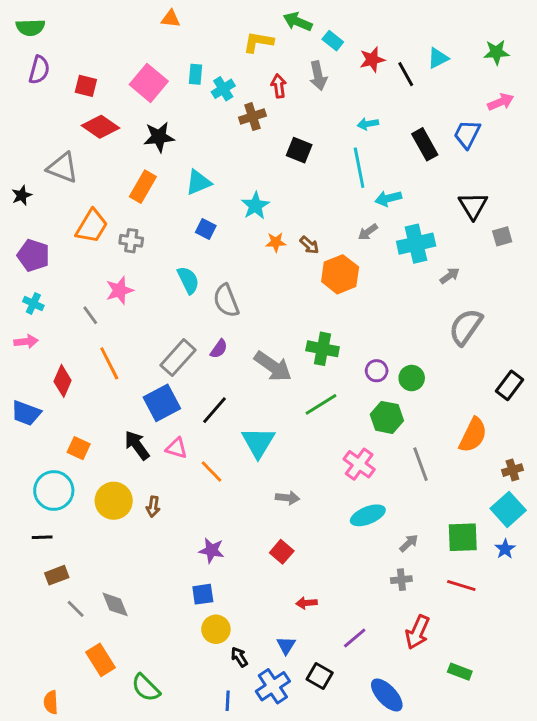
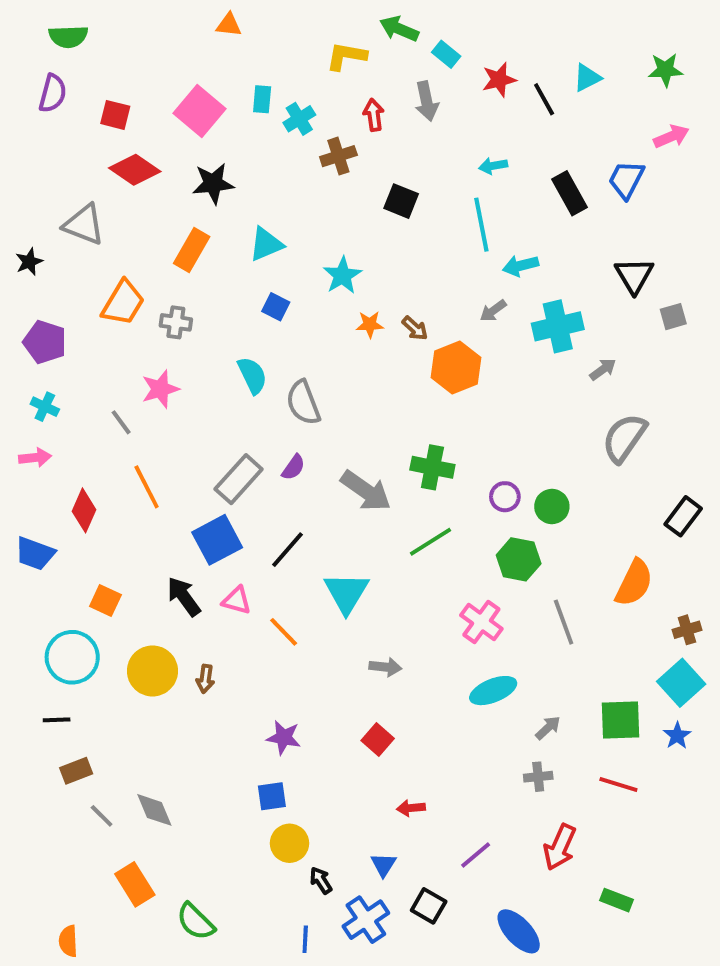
green semicircle: (30, 27) -> (68, 37), moved

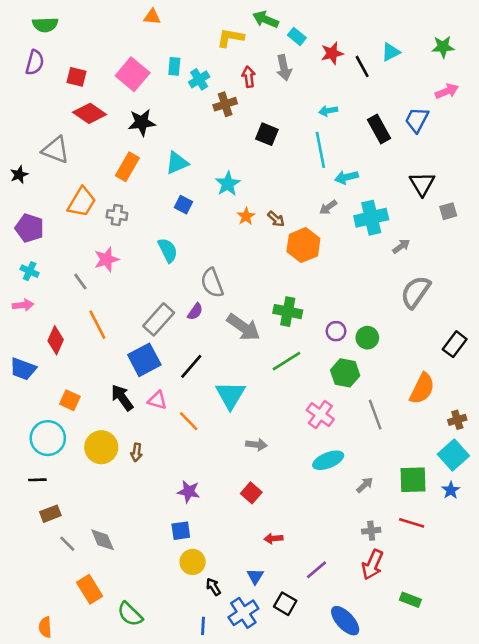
orange star: (370, 324) -> (246, 216), turned -30
gray semicircle: (303, 403) -> (212, 283), moved
gray cross: (538, 777) -> (371, 531), moved

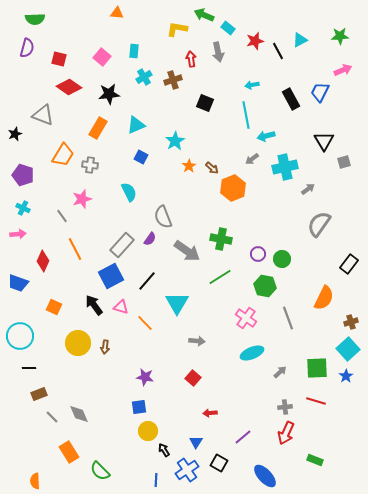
pink square: (133, 74) -> (102, 57), size x0.7
cyan cross: (199, 79) -> (144, 77), moved
cyan circle: (48, 438) -> (20, 336), moved

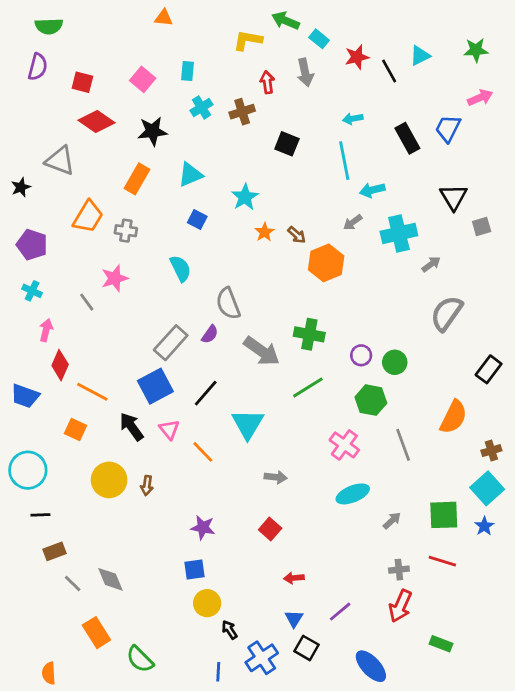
pink arrow: (18, 234) -> (46, 330), moved, turned -70
orange line: (75, 249) -> (92, 392), moved, turned -35
pink triangle: (121, 307) -> (169, 430), turned 35
blue triangle: (196, 442) -> (294, 619), moved

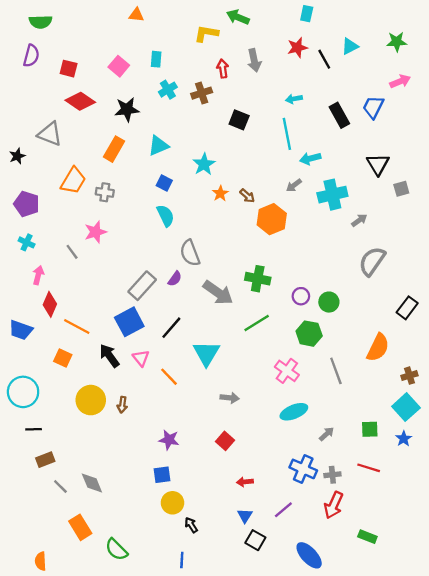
cyan rectangle: (319, 39) -> (307, 14), moved, turned 63
cyan semicircle: (180, 268) -> (165, 216), moved
green square: (444, 515) -> (370, 429), size x0.7
blue cross: (262, 658) -> (303, 469), moved, turned -32

